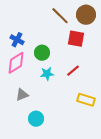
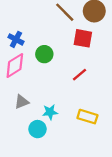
cyan star: (47, 74) -> (50, 112), moved
yellow rectangle: (86, 100) -> (87, 117), moved

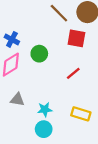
gray triangle: (22, 102) -> (17, 100), turned 32
cyan circle: (38, 129) -> (44, 129), moved

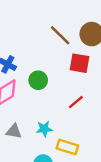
cyan star: (45, 109) -> (44, 129), moved
yellow rectangle: (81, 114) -> (67, 147), moved

